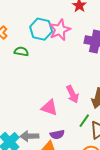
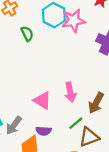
green semicircle: (21, 51) -> (27, 34), turned 40
gray arrow: (29, 136) -> (14, 125), turned -66

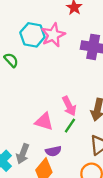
green line: (76, 123) -> (70, 126), moved

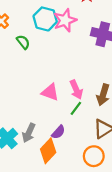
pink triangle: (44, 122) -> (50, 92), moved
purple semicircle: (53, 151) -> (58, 132), turned -40

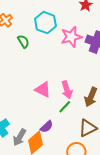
pink star: (65, 20) -> (71, 37), moved
gray arrow: (29, 133) -> (19, 137), moved

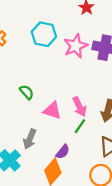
green semicircle: (23, 41) -> (27, 92), moved
gray arrow: (19, 137) -> (30, 139), moved

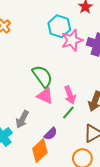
cyan hexagon: (44, 34) -> (59, 26), moved
green semicircle: (27, 92) -> (42, 76), moved, size x1.6

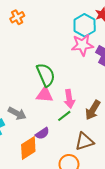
cyan hexagon: (59, 26) -> (85, 25), moved
pink triangle: (45, 96) -> (45, 95), turned -30
gray arrow: (22, 119) -> (17, 113), turned -102

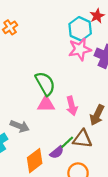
green line: (64, 116) -> (67, 142), moved
purple semicircle: (42, 133) -> (57, 152), moved
brown triangle: (84, 141) -> (82, 139), moved, turned 30

